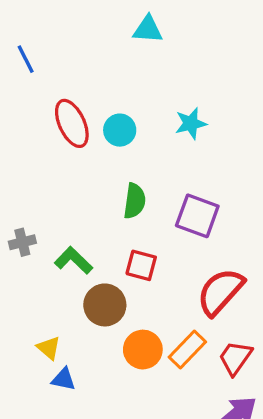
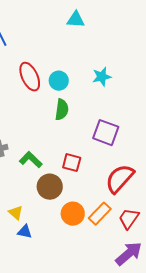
green semicircle: (135, 201) -> (62, 110), moved

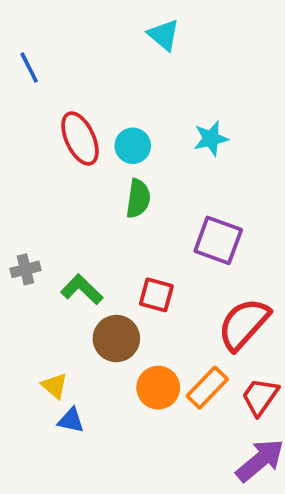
cyan triangle: (76, 20) -> (164, 35), turned 36

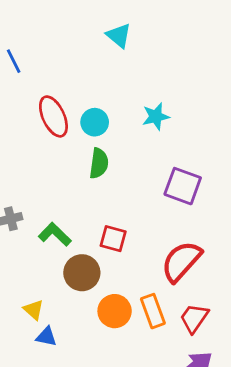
purple square: (218, 240) -> (183, 186), moved
orange rectangle: (207, 388) -> (153, 311), turned -64

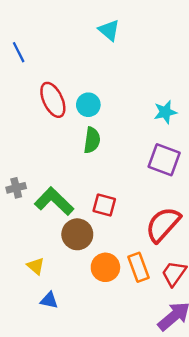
cyan star: (156, 116) -> (165, 112), moved
green L-shape: (55, 234) -> (54, 201), size x1.4
blue triangle: (46, 337) -> (49, 300), moved

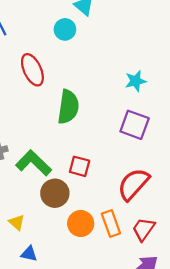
cyan circle: (88, 105) -> (65, 29), moved
green semicircle: (92, 140) -> (68, 107), size x1.4

